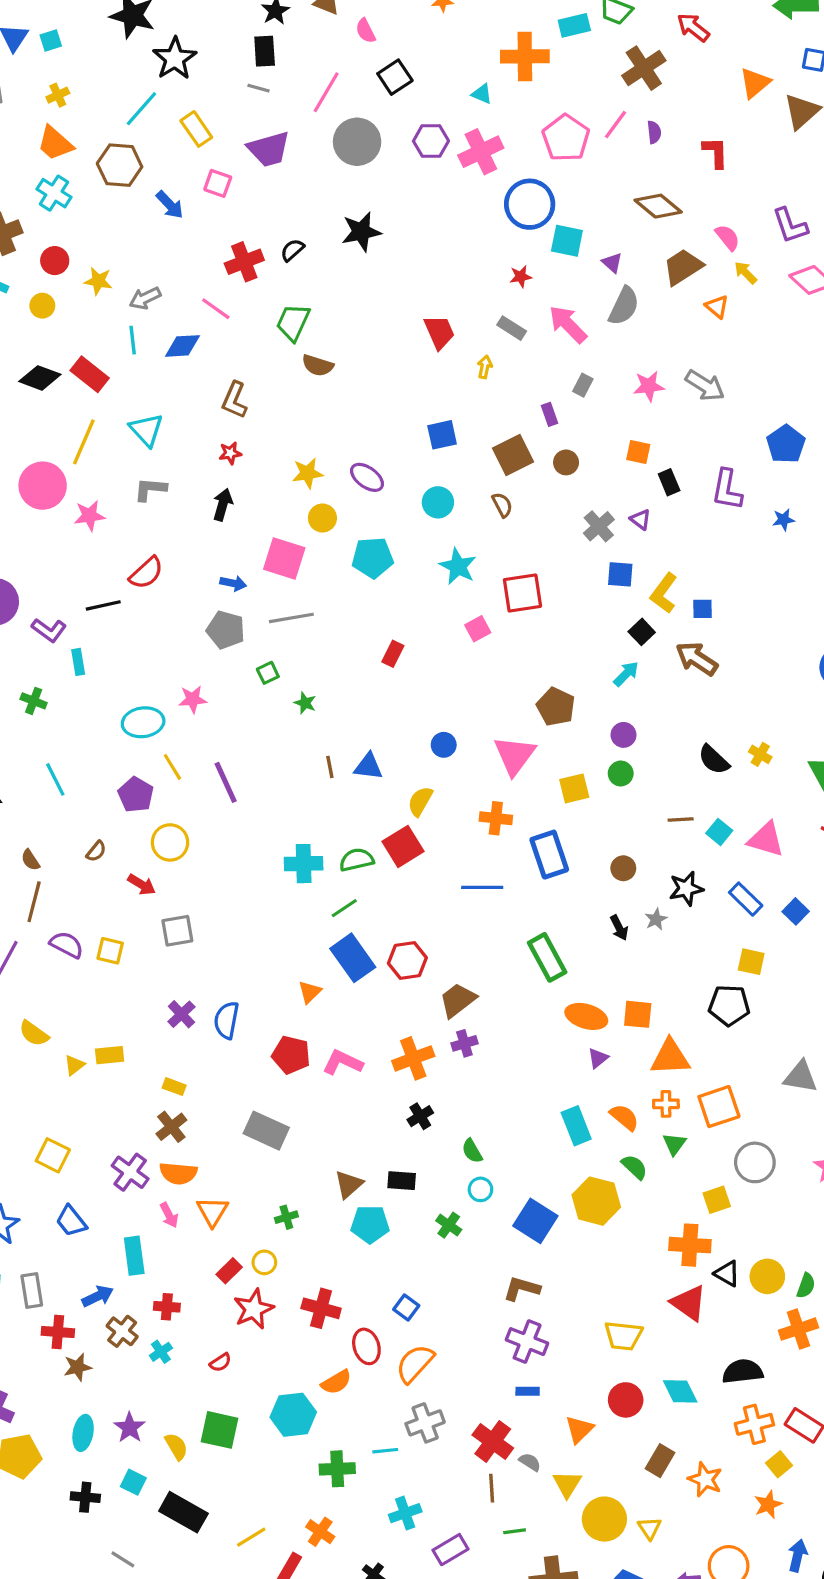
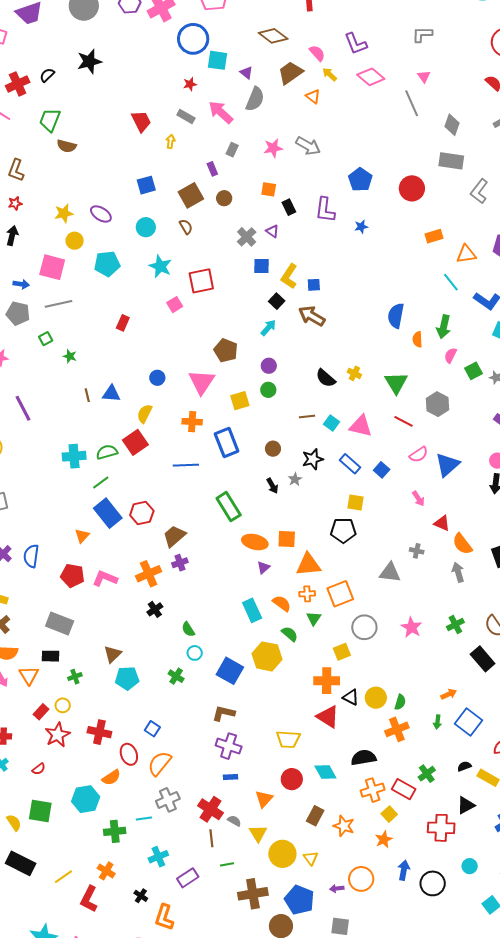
black rectangle: (402, 1181) -> (51, 656), moved

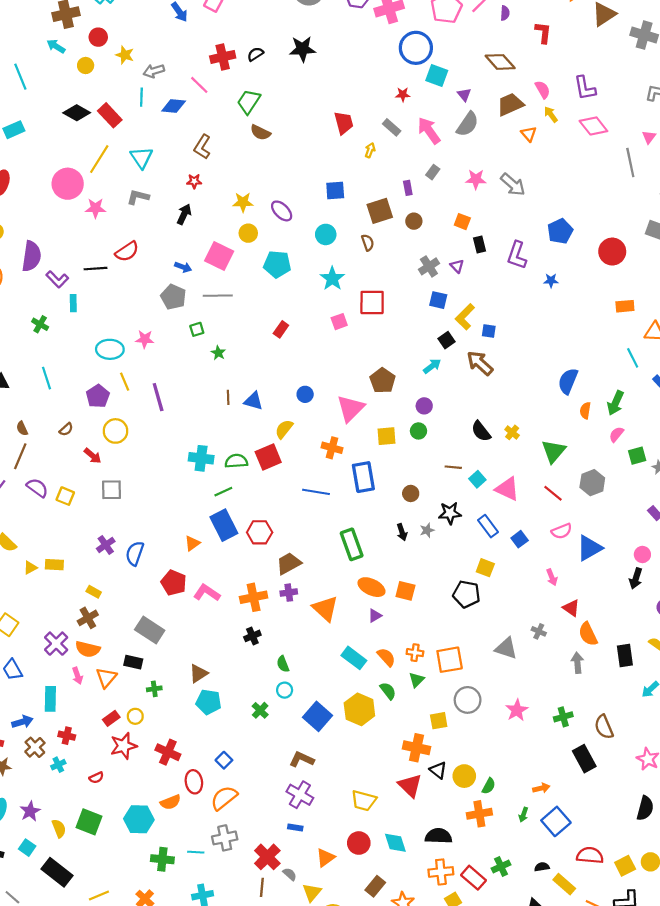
orange triangle: (308, 565) -> (325, 609), moved, turned 36
cyan rectangle: (252, 610) -> (354, 658), turned -40

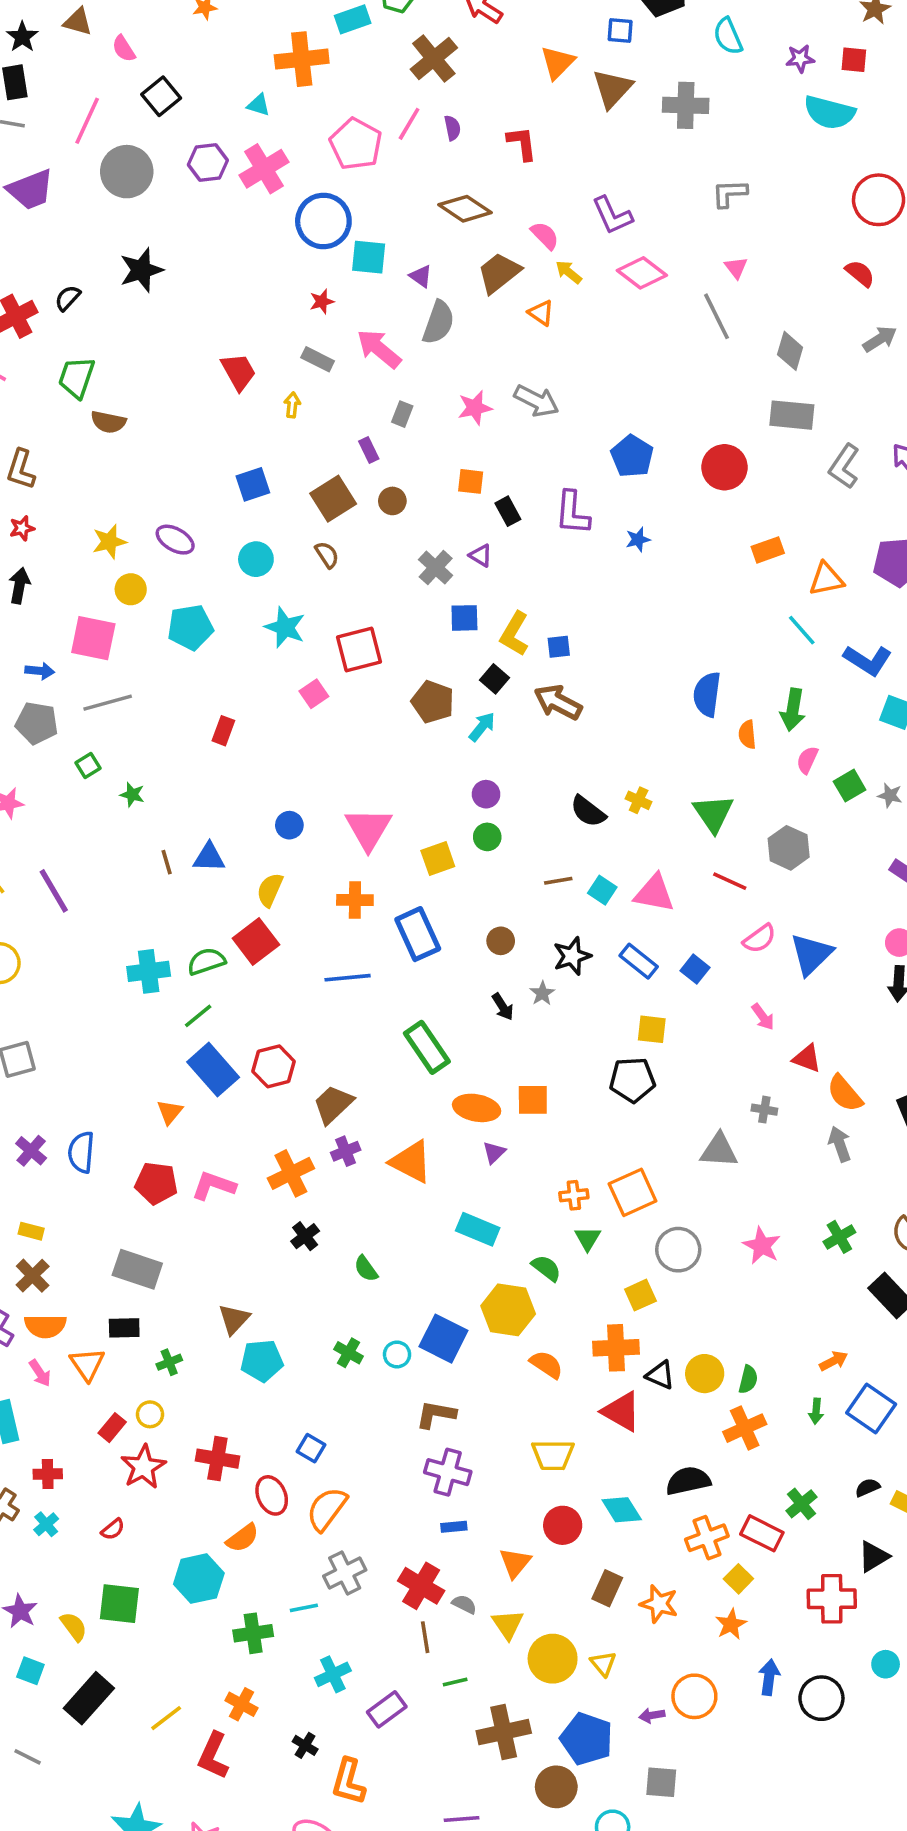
brown pentagon: (383, 381) -> (433, 702), moved
orange semicircle: (386, 657) -> (546, 1365), moved
cyan circle: (285, 690) -> (397, 1354), moved
black rectangle: (57, 872) -> (89, 1698), turned -72

